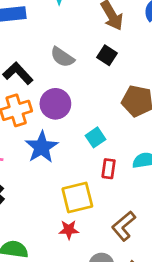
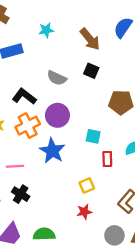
cyan square: (95, 137) -> (93, 136), turned -35
yellow square: (77, 198) -> (87, 185), size x0.6

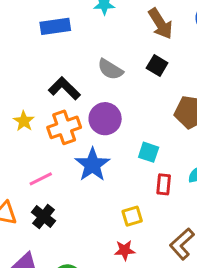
pink line: (15, 166) -> (41, 179), turned -30

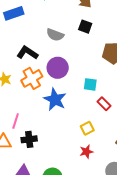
pink line: (41, 179) -> (16, 121), moved, turned -35
red rectangle: (164, 184) -> (104, 104), turned -40
black cross: (44, 217) -> (29, 139), turned -35

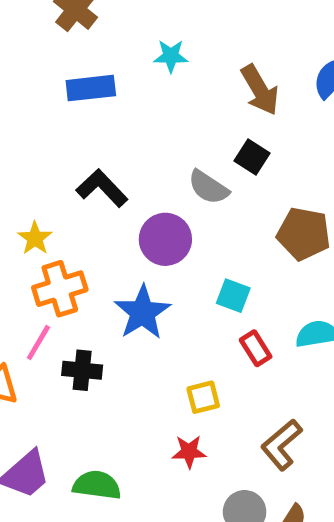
gray semicircle: (55, 35) -> (208, 187), moved
orange cross: (32, 78) -> (60, 289), moved
black cross: (29, 139) -> (82, 370), moved

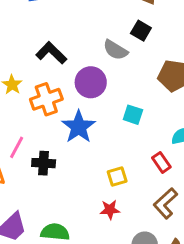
orange cross: (60, 289) -> (46, 99), moved
red rectangle: (256, 348) -> (161, 162), moved

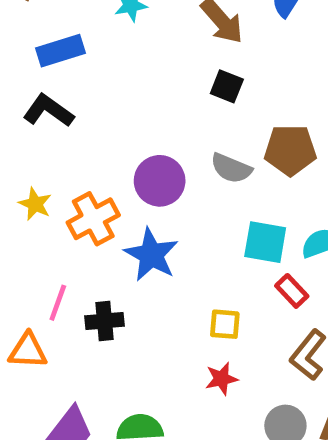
gray semicircle: (115, 50) -> (231, 168), moved
black L-shape: (51, 53) -> (48, 111), moved
cyan square: (133, 115) -> (265, 242), moved, size x1.4
yellow square: (117, 177) -> (225, 324), turned 30

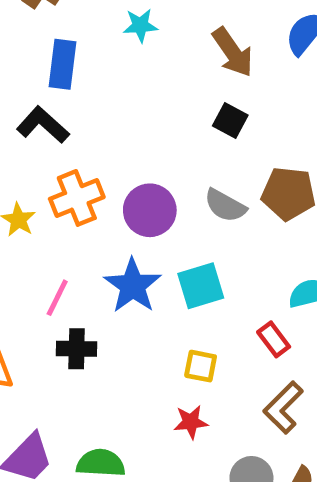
blue rectangle: (61, 51) -> (62, 64), turned -72
orange cross: (93, 219) -> (77, 198), moved
cyan square: (265, 242) -> (201, 286), moved, turned -33
pink line: (58, 303) -> (57, 298), moved

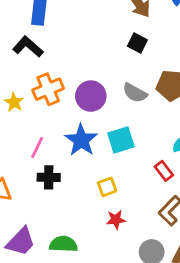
yellow square: (201, 366) -> (107, 187), moved, turned -30

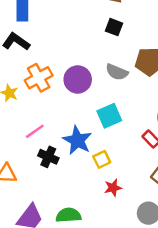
blue star: (81, 140) -> (77, 140), moved
pink line: (37, 148) -> (35, 131), turned 36
black cross: (49, 177) -> (48, 157), turned 30

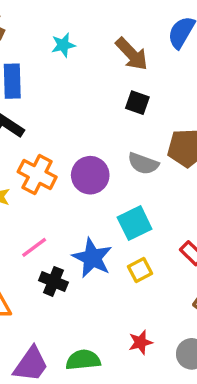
orange cross: (39, 78) -> (37, 174), turned -32
yellow square: (102, 159) -> (140, 270), moved
red star: (113, 188) -> (140, 342), moved

